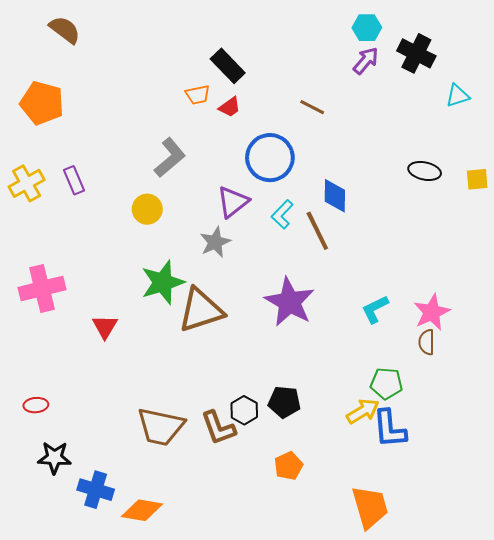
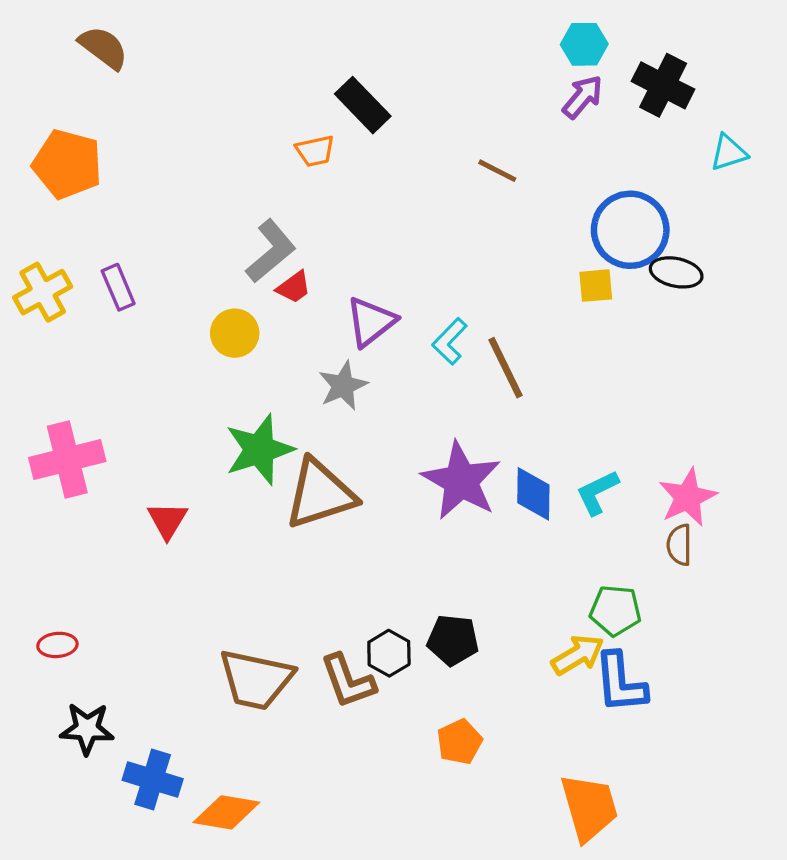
red trapezoid: (230, 107) -> (294, 287), moved
blue circle: (270, 158) -> (630, 230), moved
yellow square: (477, 179) -> (596, 286), moved
blue diamond: (335, 196) -> (533, 494), moved

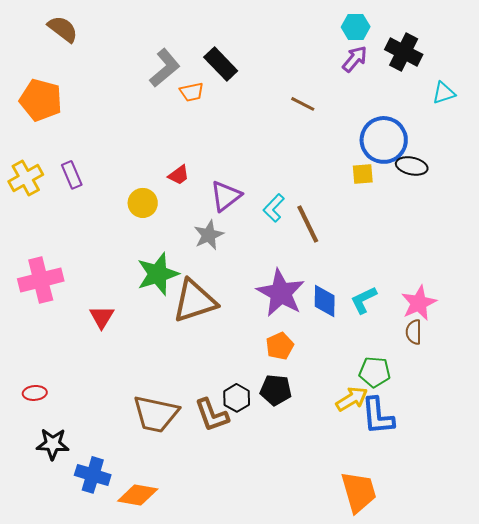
gray L-shape: (271, 251) -> (165, 68), moved
orange pentagon: (460, 742) -> (280, 346), moved

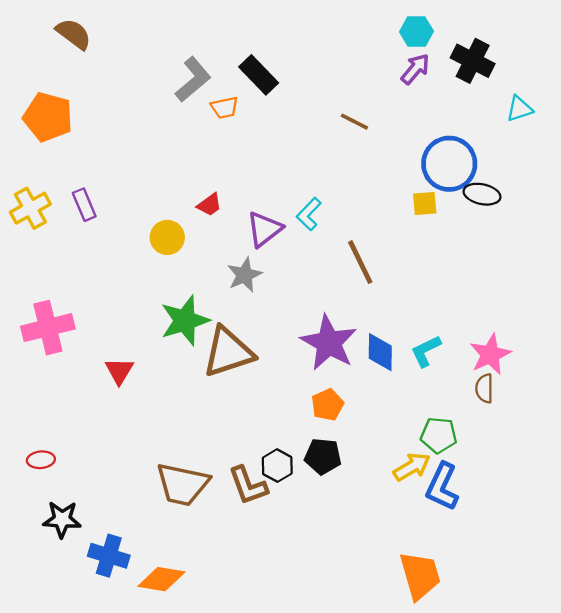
cyan L-shape: (274, 208) -> (309, 214), moved
blue L-shape: (378, 416) -> (442, 487), turned 30

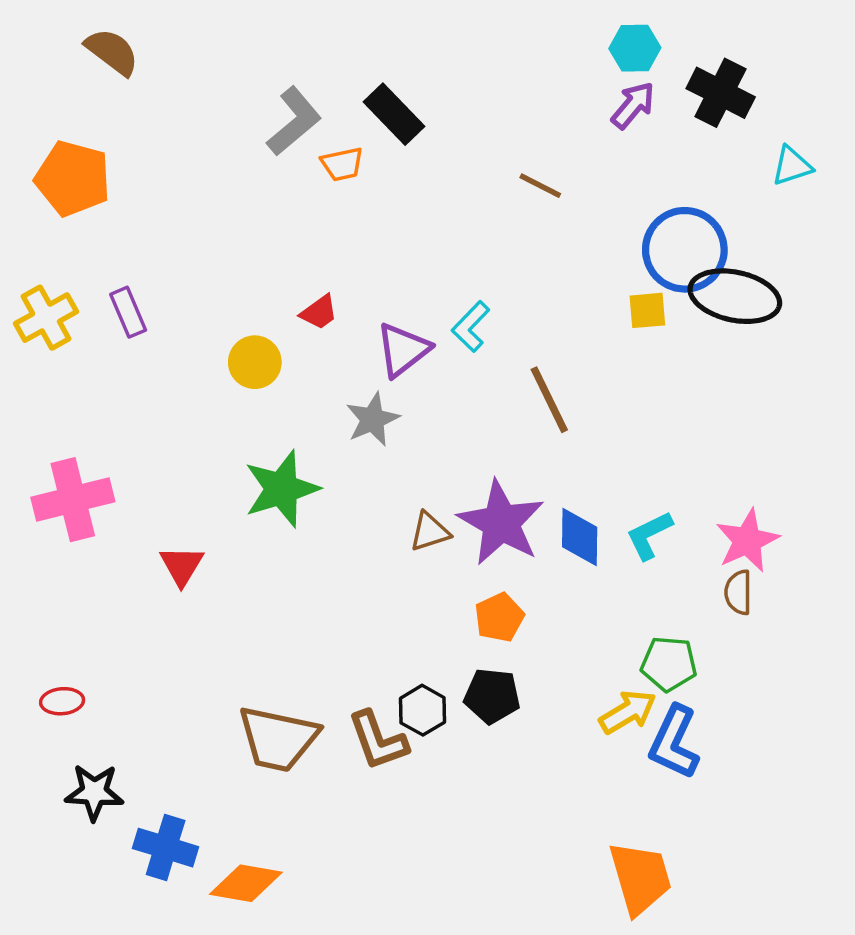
black ellipse: (482, 194) -> (735, 296), size x1.6
brown triangle: (228, 352) -> (430, 532), moved, size x0.5

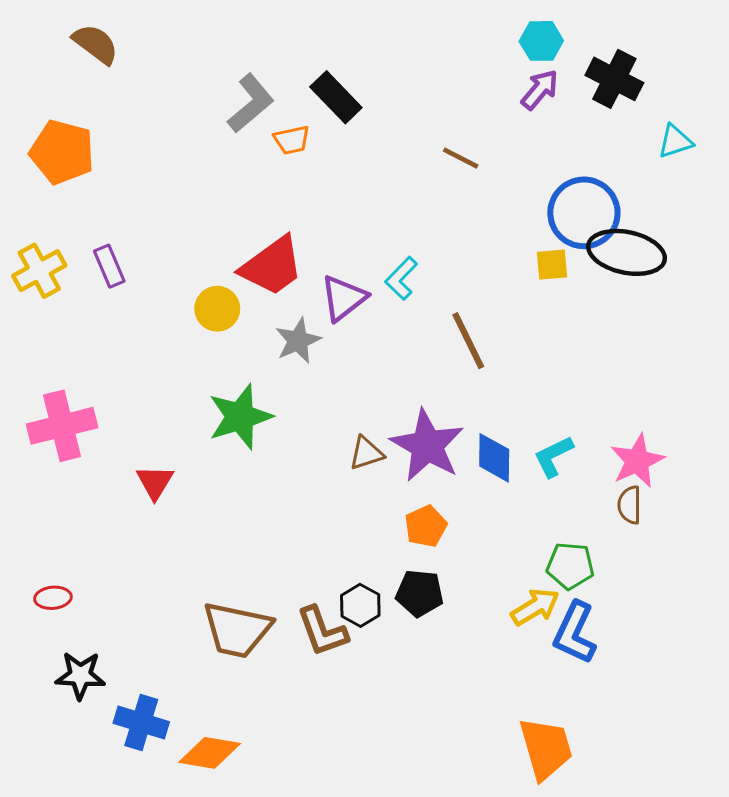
red trapezoid: (319, 312) -> (272, 266), size x2.0
gray star: (373, 419) -> (298, 341), moved

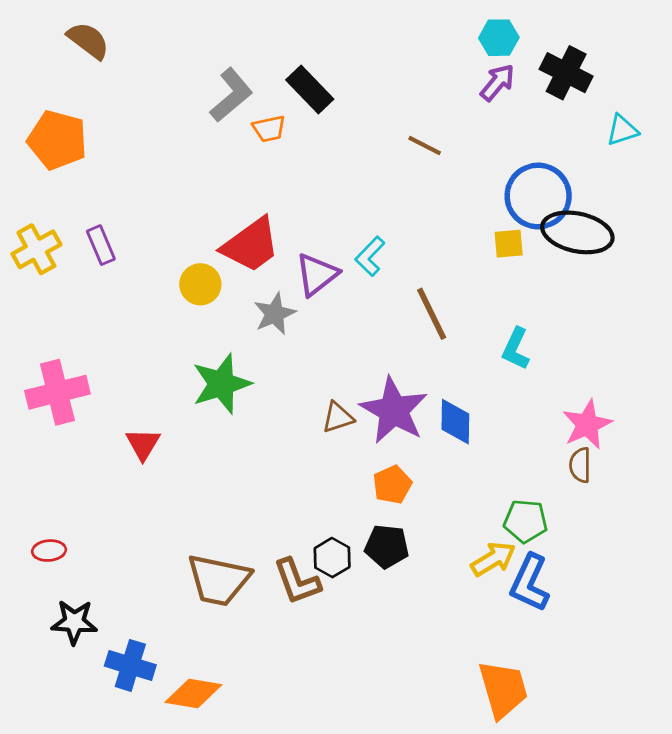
cyan L-shape: (553, 456) -> (516, 349), moved, turned -39

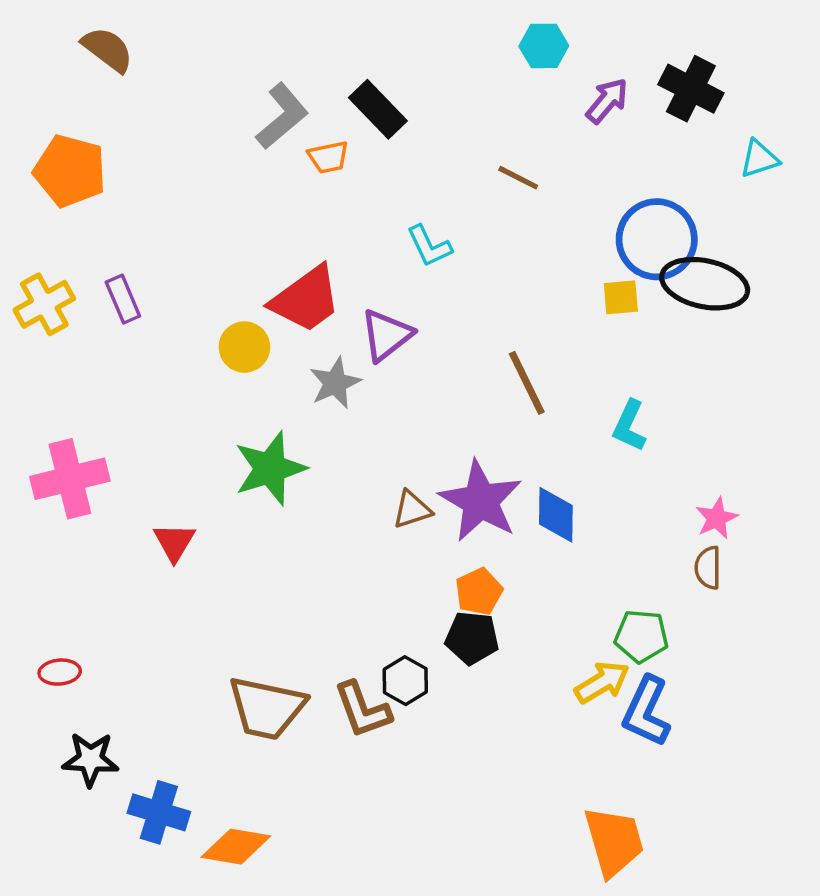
cyan hexagon: (499, 38) -> (544, 46), moved
cyan L-shape: (370, 256) -> (429, 246), moved, turned -69
pink star: (587, 424) -> (717, 518), size x0.7
black pentagon: (387, 546) -> (472, 638), moved

